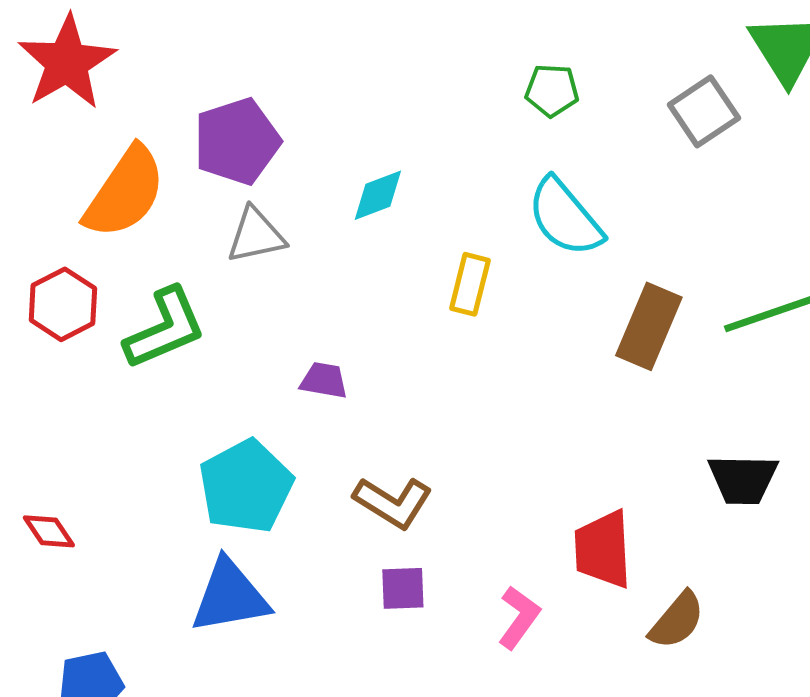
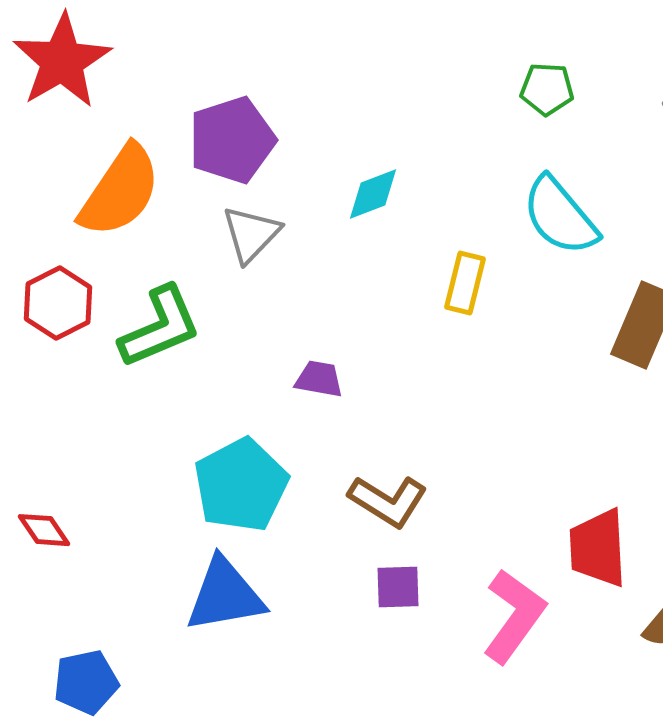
gray triangle: (256, 235) -> (251, 234), turned -34
pink L-shape: (519, 617) -> (514, 616), size x1.5

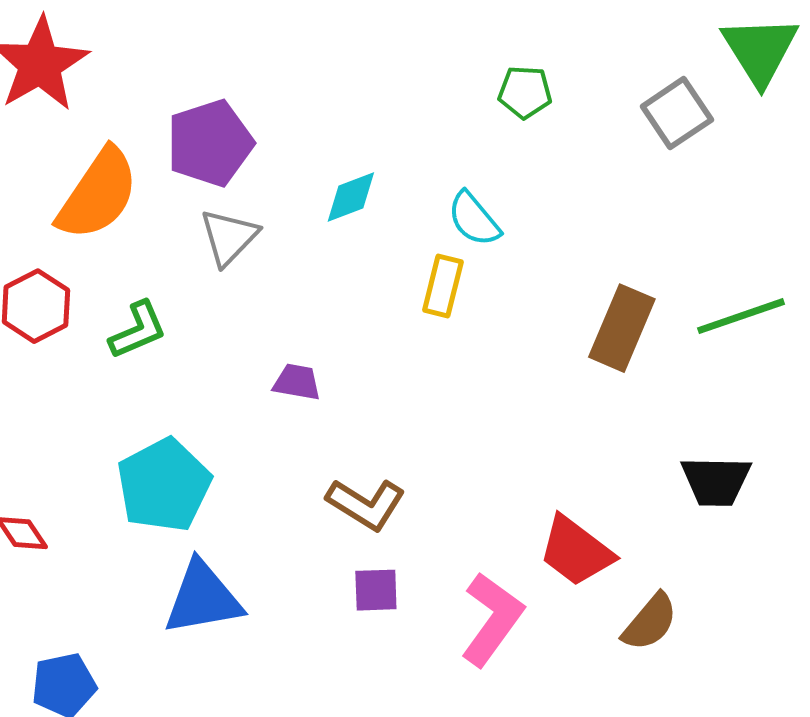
cyan semicircle: (560, 216) -> (474, 219), moved, size x0.7
green L-shape: (160, 327) -> (138, 330), size x0.7
cyan pentagon: (241, 485) -> (164, 485), moved
red trapezoid: (598, 548) -> (576, 551), turned -50

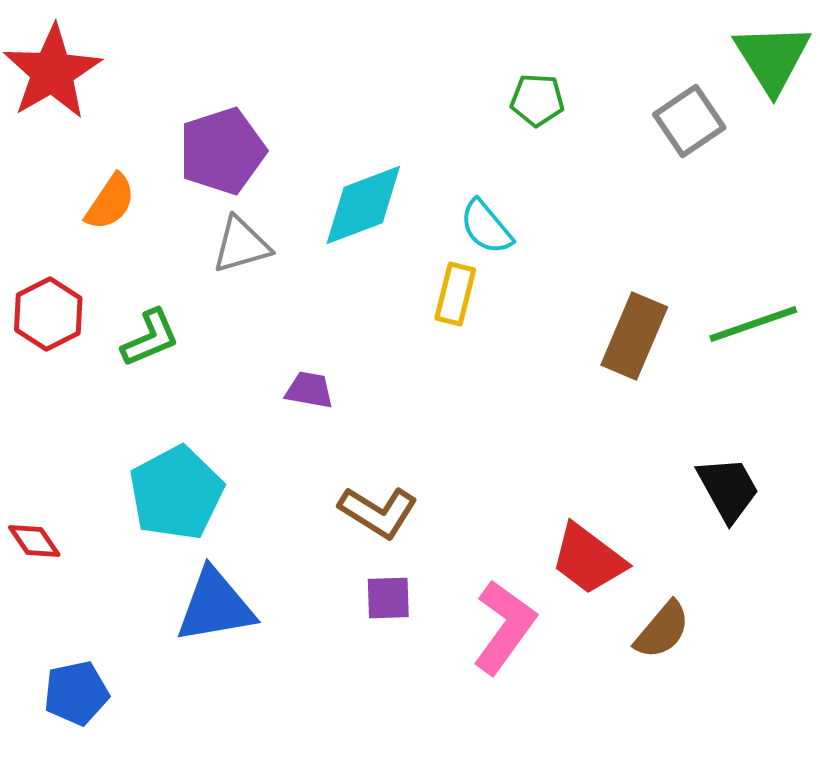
orange semicircle: (98, 194) -> (110, 202), size x0.6
cyan diamond: (351, 197) -> (363, 205), size x1.6
gray triangle: (229, 237) -> (241, 245), turned 30
black trapezoid: (716, 481) -> (728, 489), turned -120

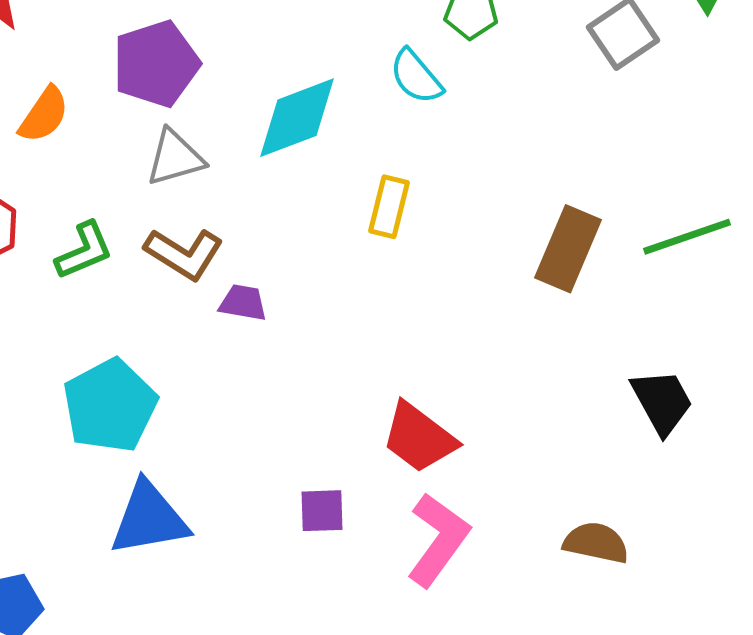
cyan semicircle: (486, 227) -> (416, 77), moved
brown L-shape: (378, 512) -> (184, 254), moved
red trapezoid: (588, 559) -> (419, 438), moved
brown semicircle: (662, 630) -> (596, 543), turned -118

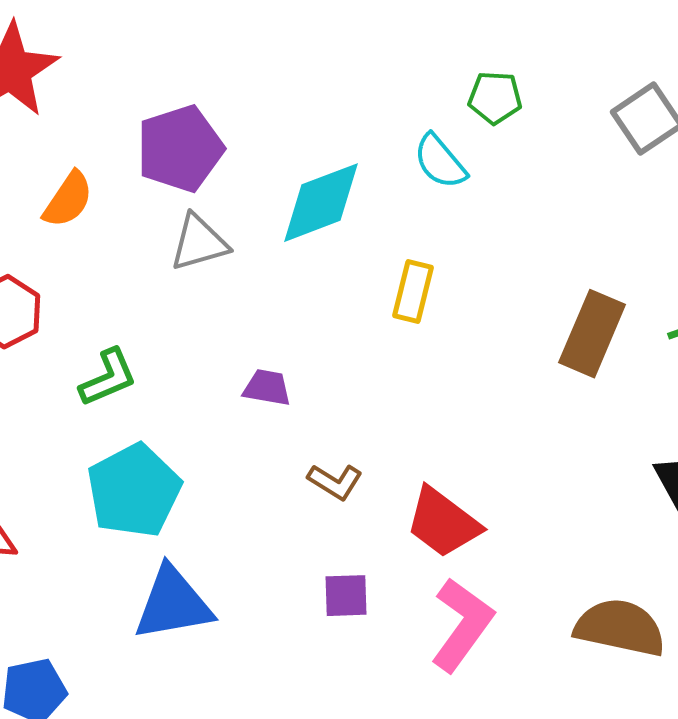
green L-shape: (84, 251) -> (108, 378), moved
brown L-shape: (184, 254) -> (335, 482), moved, size x0.7
brown semicircle: (596, 543) -> (620, 628), size x1.4

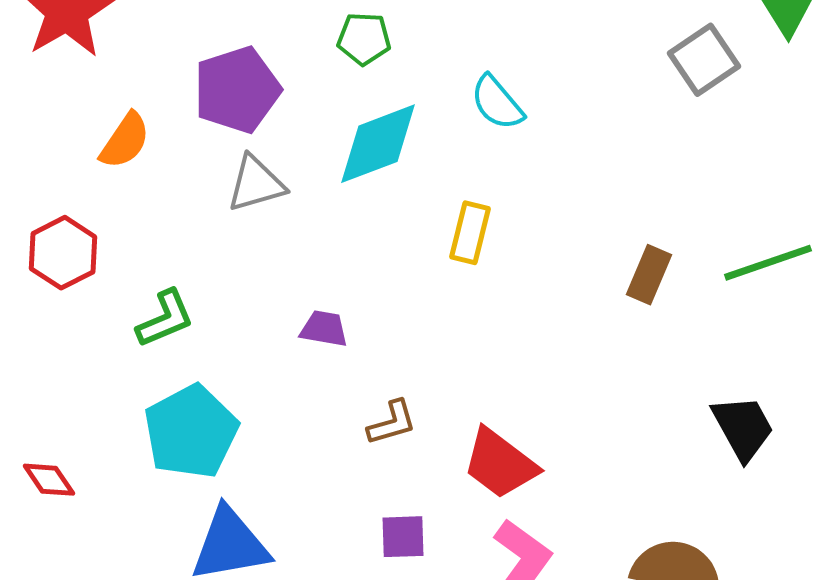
green pentagon: (495, 98) -> (364, 39), moved
brown rectangle: (592, 334) -> (649, 275), size x0.7
brown L-shape: (335, 482) -> (392, 423), turned -48

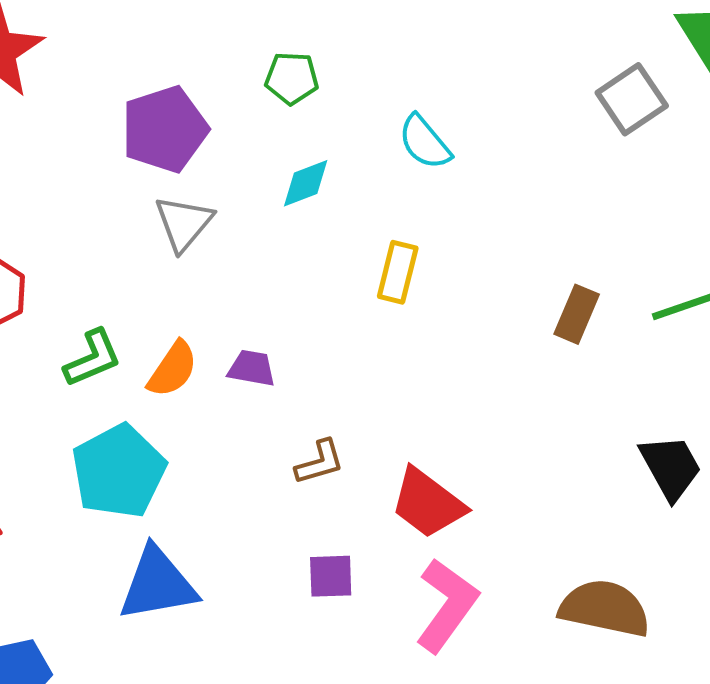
orange semicircle: (125, 141) -> (173, 369), moved
cyan diamond: (378, 144) -> (306, 183), size x0.6
gray triangle: (256, 184) -> (184, 223), turned -34

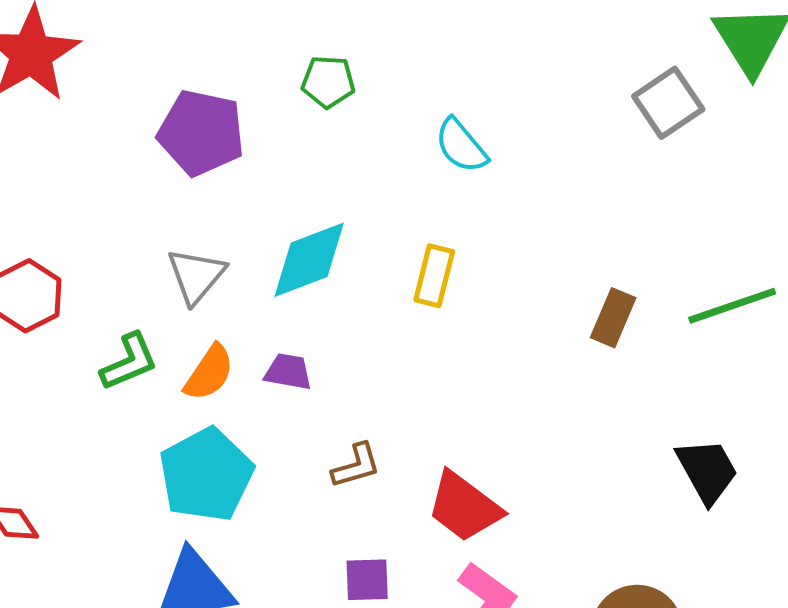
purple pentagon: (165, 129) -> (201, 133), turned 30
cyan diamond: (306, 183) -> (309, 260), moved, size x1.6
gray triangle: (184, 223) -> (196, 276), moved
cyan pentagon: (119, 471) -> (206, 475), moved

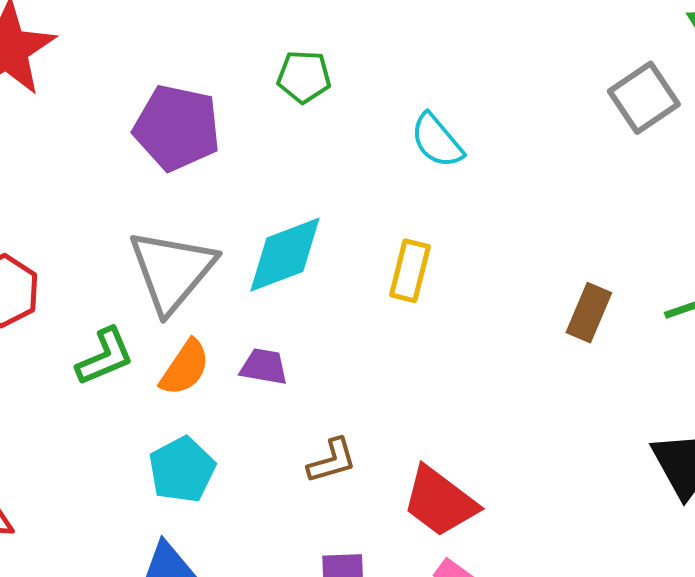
gray triangle: (196, 276) -> (172, 271), size x1.5
cyan pentagon: (206, 475) -> (182, 470), size x0.7

